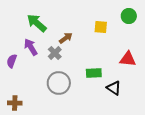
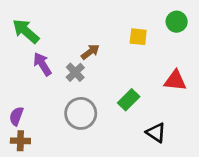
green arrow: (37, 23) -> (26, 31), moved
purple semicircle: (12, 61) -> (16, 116), moved
green rectangle: (94, 73) -> (129, 100), turned -42
black triangle: (114, 88) -> (156, 133), moved

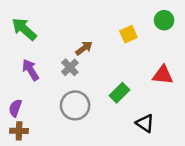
yellow square: (138, 37) -> (128, 34), turned -30
purple arrow: (42, 64) -> (31, 70), moved

